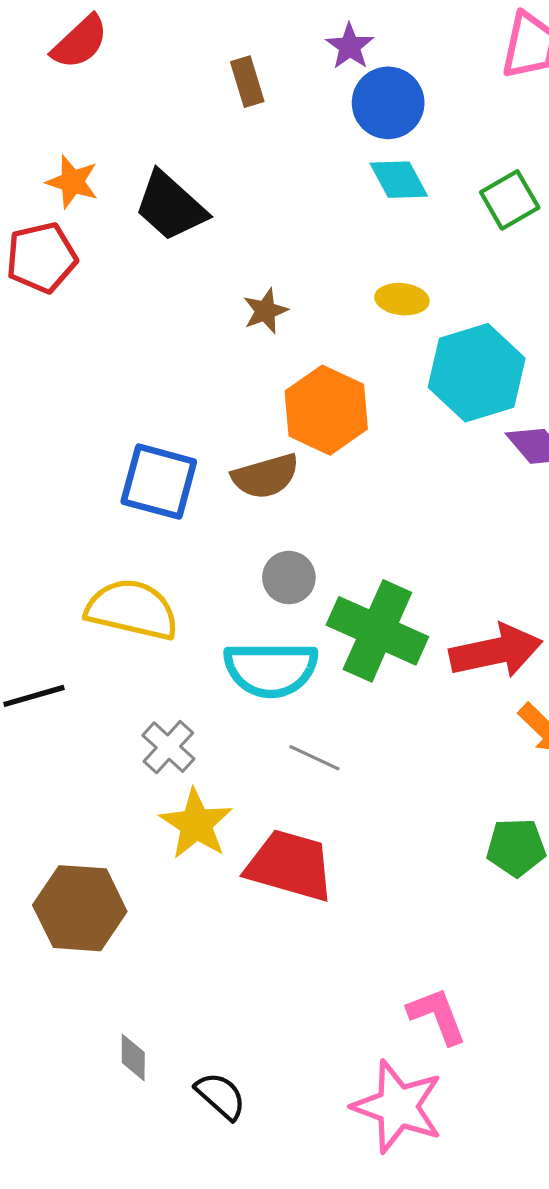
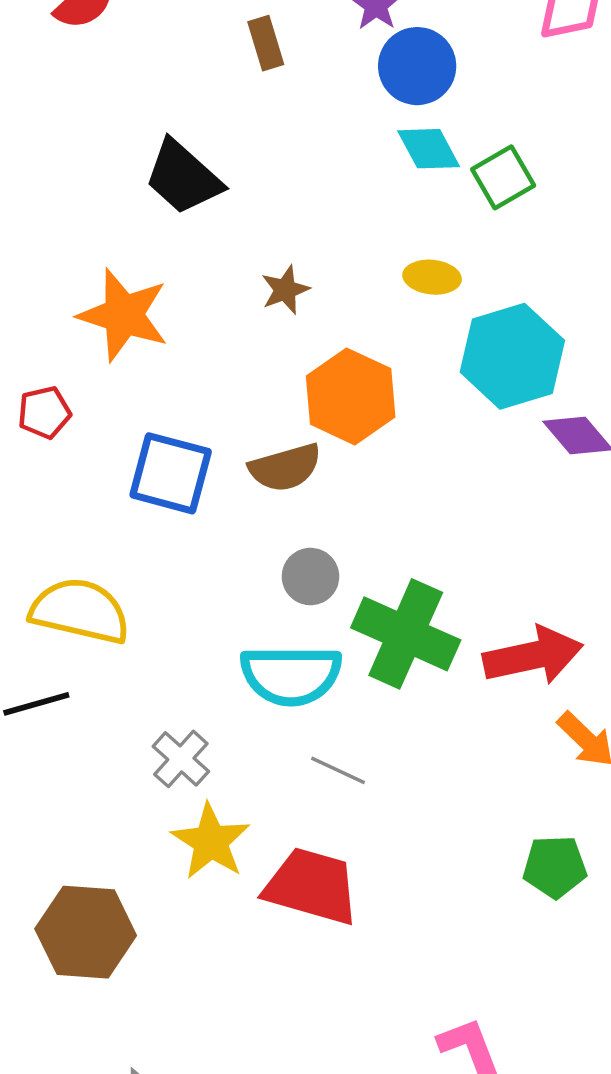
orange star: (72, 182) -> (123, 315), moved, size x1.6
green square: (510, 200) -> (503, 177), moved
red pentagon: (41, 258) -> (44, 412), moved, size x0.7
yellow semicircle: (132, 610) -> (80, 611), moved

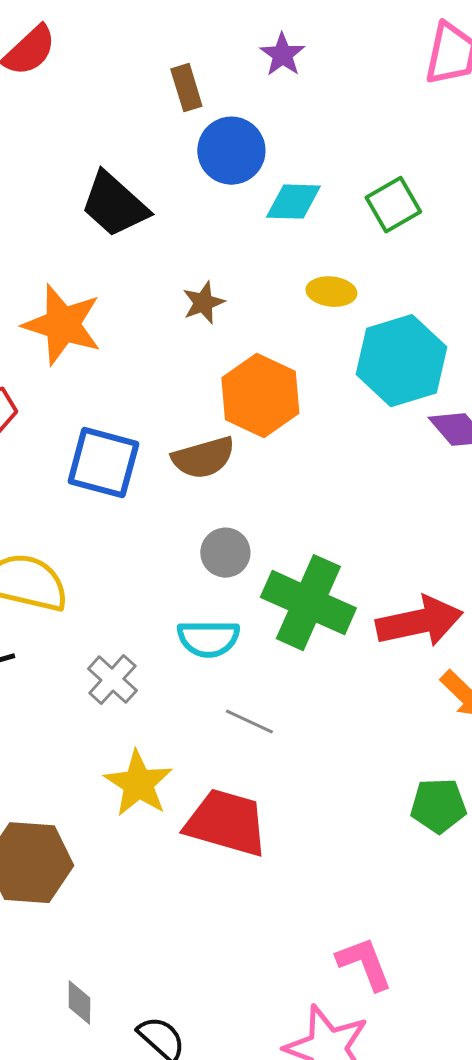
blue circle: (417, 66) -> (231, 151), moved
cyan diamond: (429, 149) -> (293, 202), moved, turned -60
cyan semicircle: (291, 675) -> (208, 639), size x0.7
gray cross: (181, 759) -> (112, 680), moved

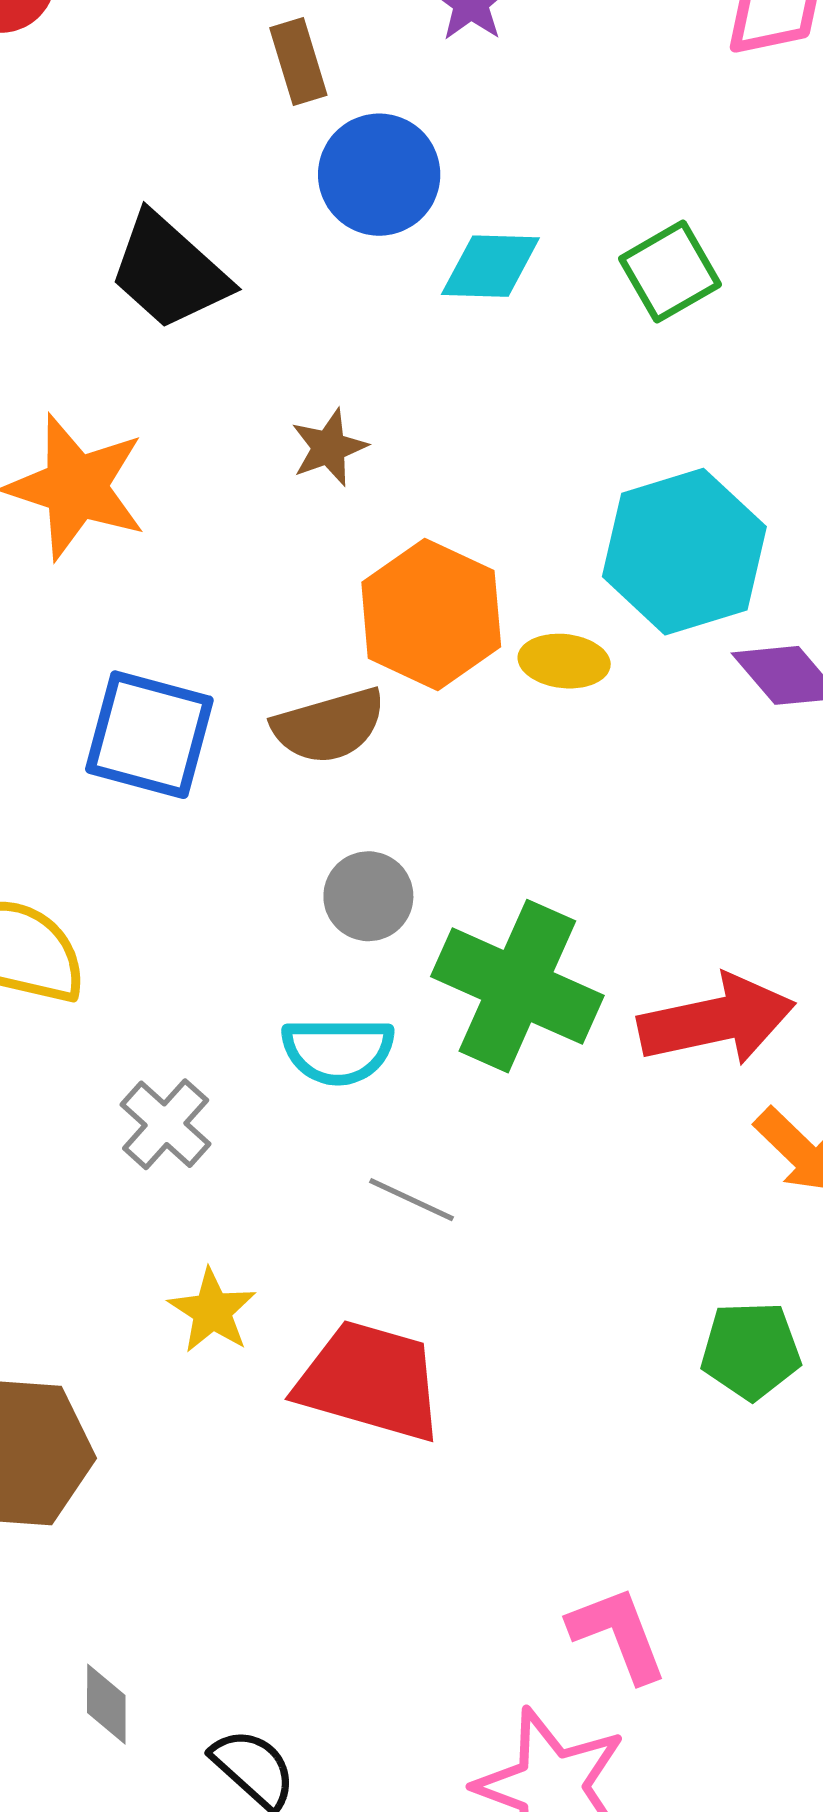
yellow ellipse: (331, 292) -> (564, 661), moved
yellow star: (138, 784) -> (212, 1311), size x0.7

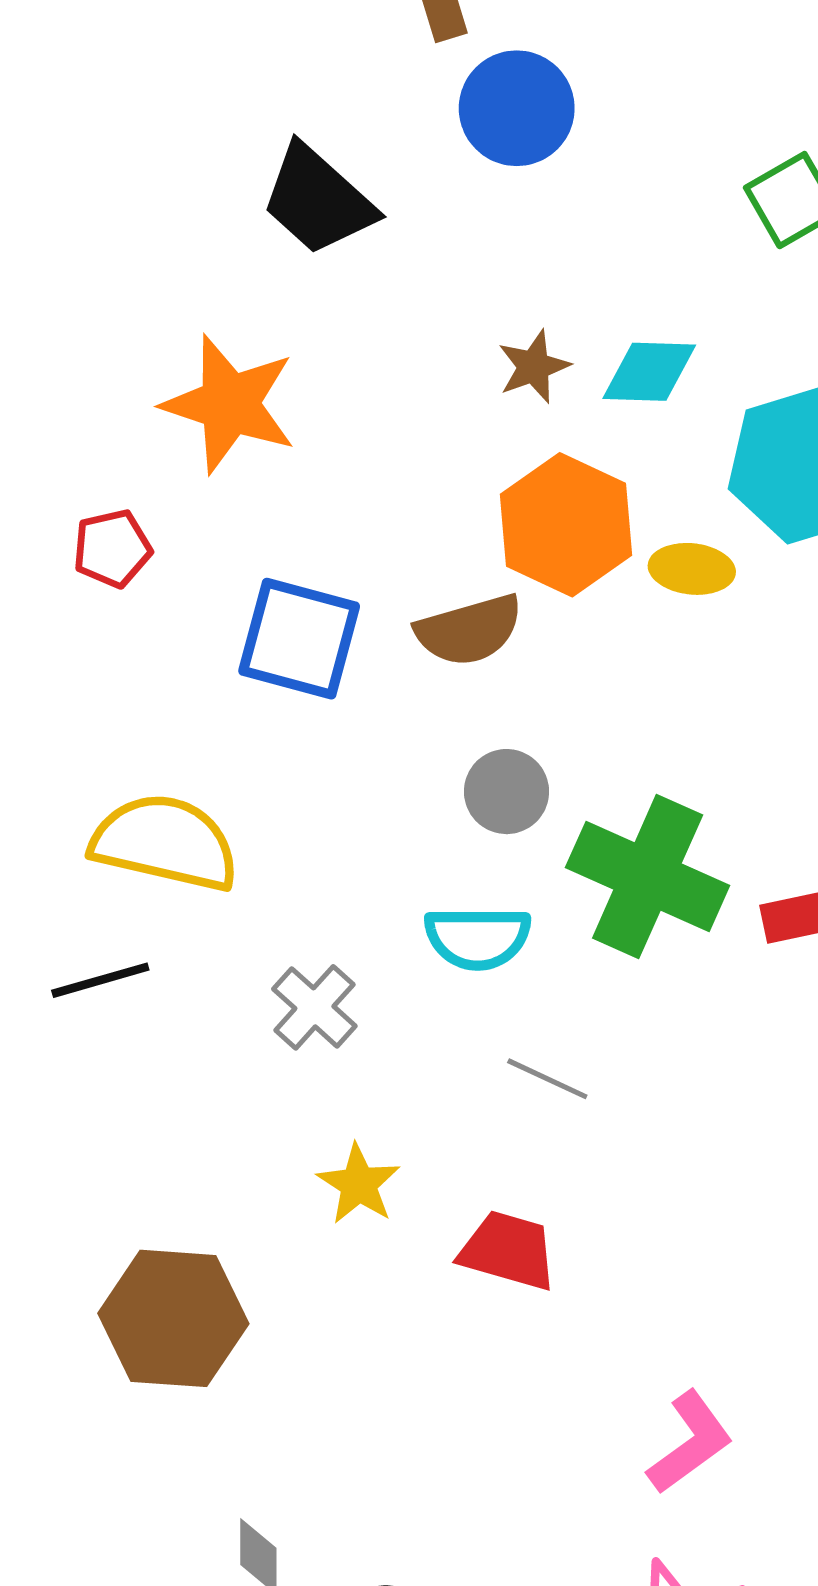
cyan diamond: (490, 266) -> (649, 372), moved
brown star: (329, 447) -> (534, 367), moved
red trapezoid: (370, 1381) -> (508, 1250), size x0.7
pink L-shape: (618, 1634) -> (690, 1443), moved, turned 75

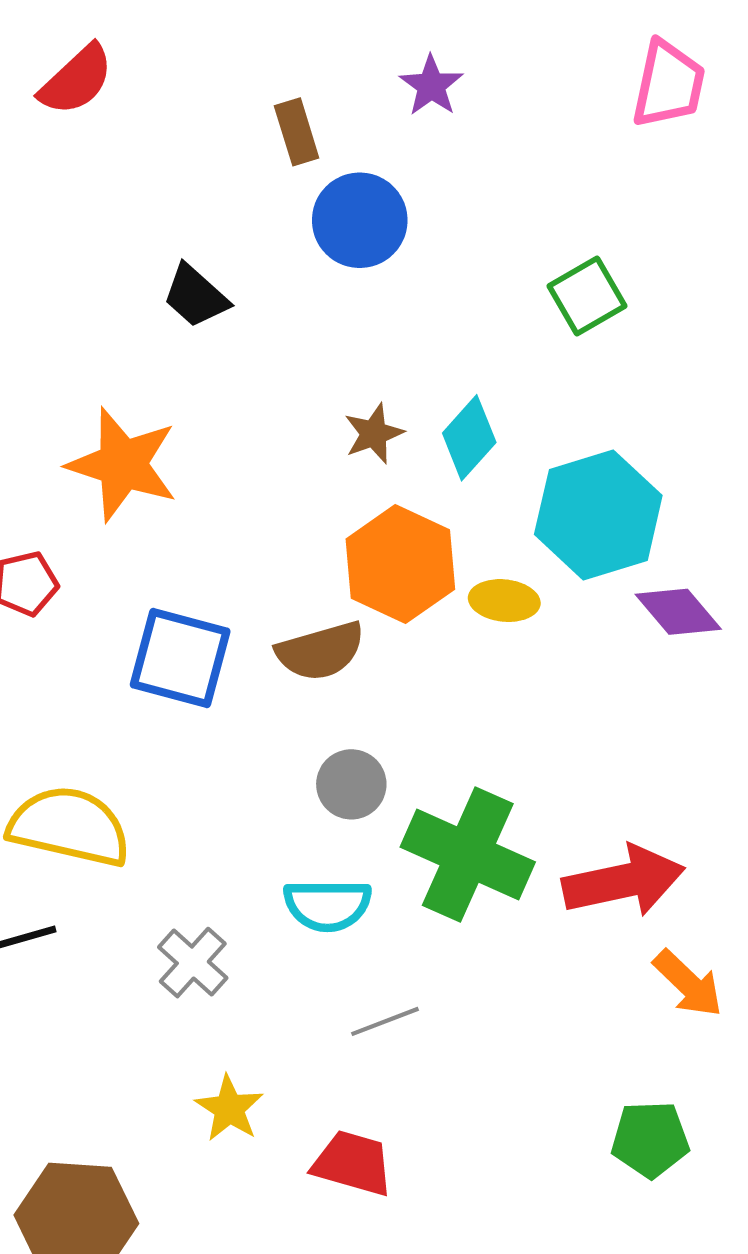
black trapezoid: (318, 200) -> (196, 296), size x0.7
cyan diamond: (649, 372) -> (469, 438), turned -50
gray line: (547, 1079) -> (385, 1021), turned -46

